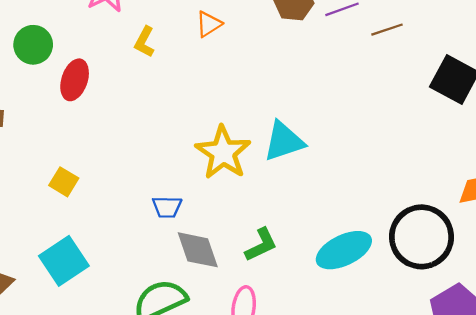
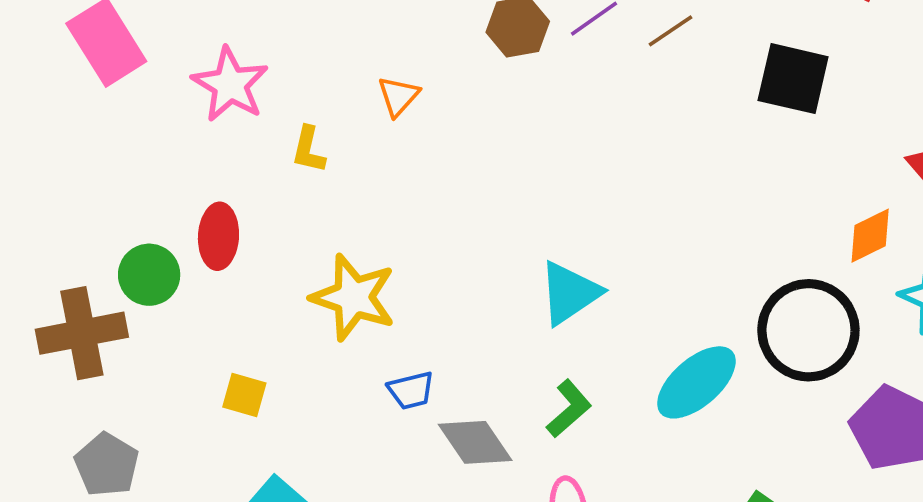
green circle: (33, 45) -> (149, 275), moved
cyan triangle: (284, 141) -> (570, 293), moved
yellow star: (223, 153) -> (353, 297), moved

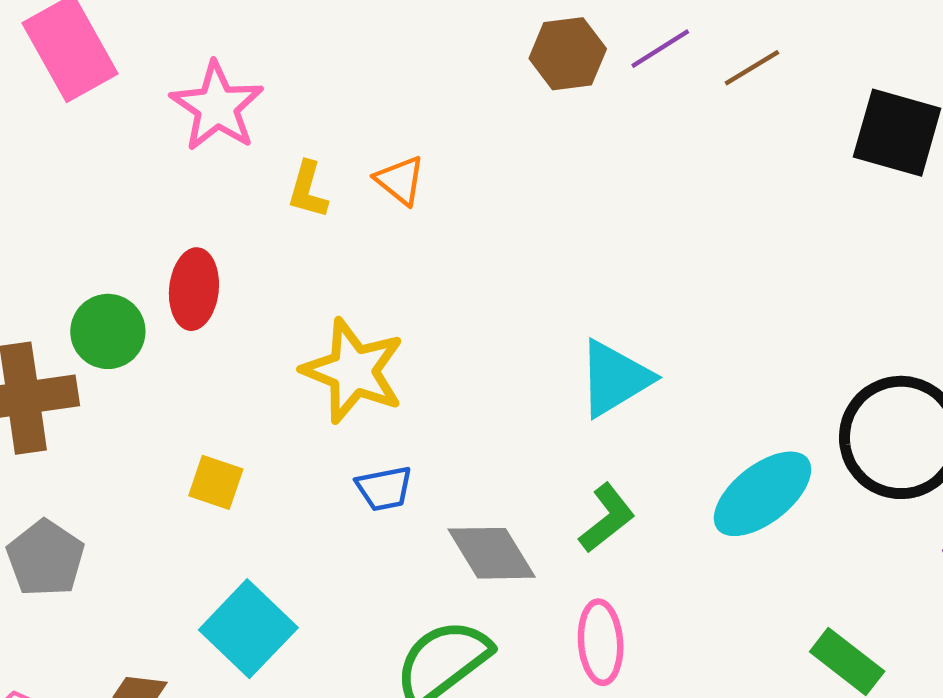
orange triangle: (398, 96) -> (400, 180), moved, turned -36
blue trapezoid: (411, 390) -> (384, 488), moved

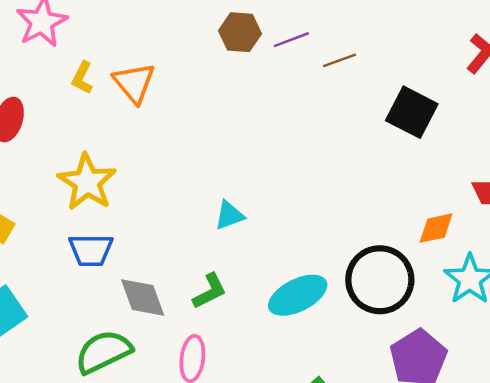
orange triangle: (400, 180) -> (134, 83), size x1.5
cyan triangle: (615, 378) -> (229, 215), size x0.7
blue trapezoid: (384, 488) -> (91, 250), size x1.4

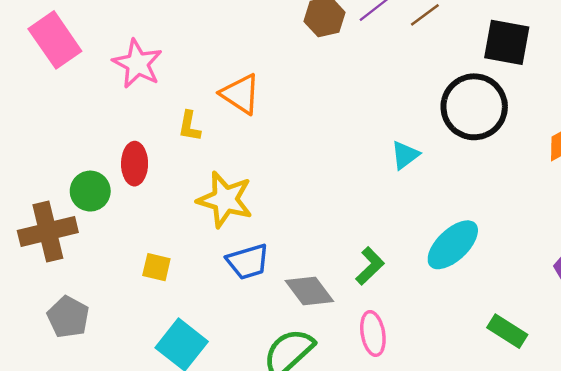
yellow L-shape: (82, 78) -> (189, 126), moved
cyan triangle: (229, 215) -> (405, 155), moved
black circle: (380, 280) -> (474, 107), moved

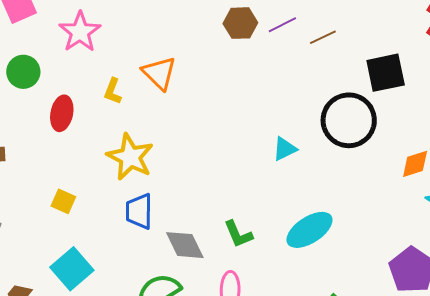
black square: (507, 42) -> (386, 73), turned -33
green circle: (90, 191) -> (23, 72), moved
blue trapezoid: (248, 262) -> (139, 211), turned 96
green L-shape: (370, 266) -> (238, 234), turned 100

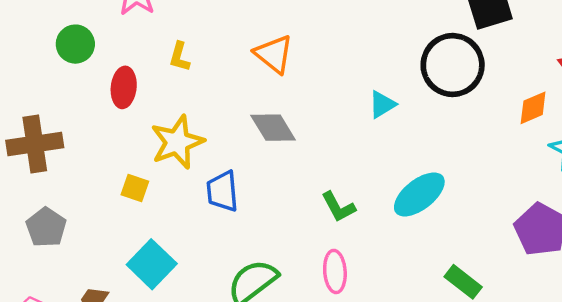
orange triangle: (159, 73) -> (274, 54), moved
yellow star: (130, 157) -> (177, 142), moved, turned 30
gray diamond: (185, 245) -> (273, 128), moved

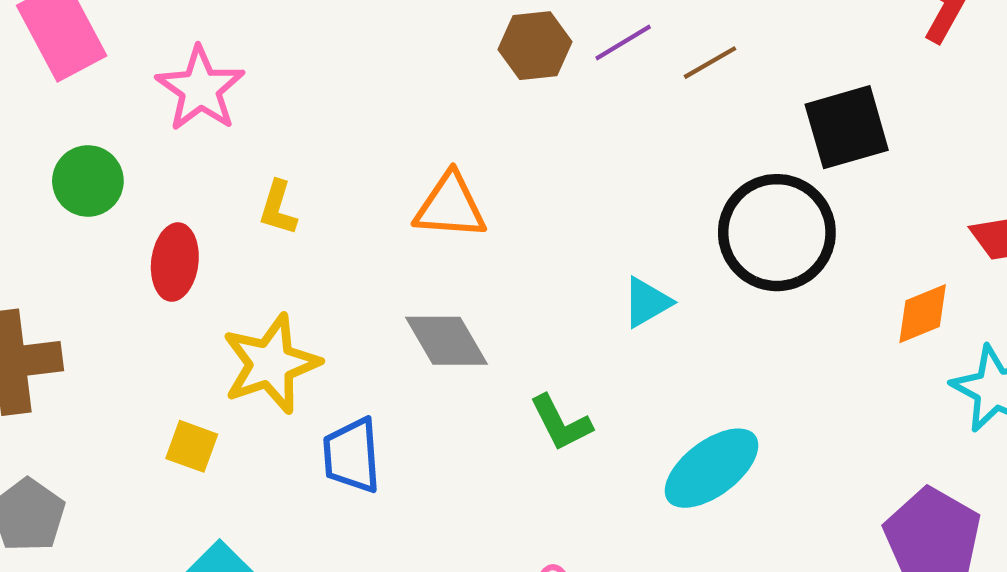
orange triangle: (274, 54) -> (450, 206), turned -36
green L-shape: (338, 207) -> (561, 423), moved

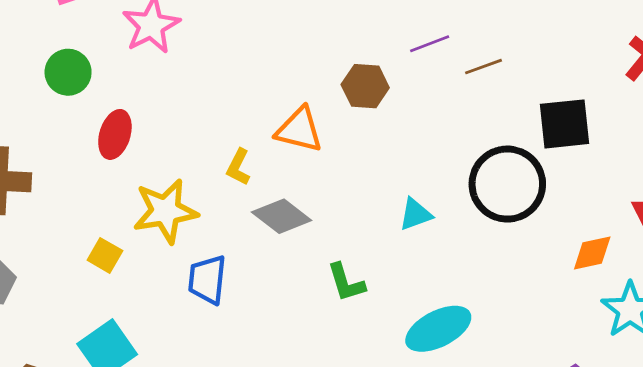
brown hexagon: (535, 46) -> (365, 86), moved
yellow L-shape: (278, 208) -> (238, 167), moved
gray diamond: (447, 341) -> (282, 216), turned -32

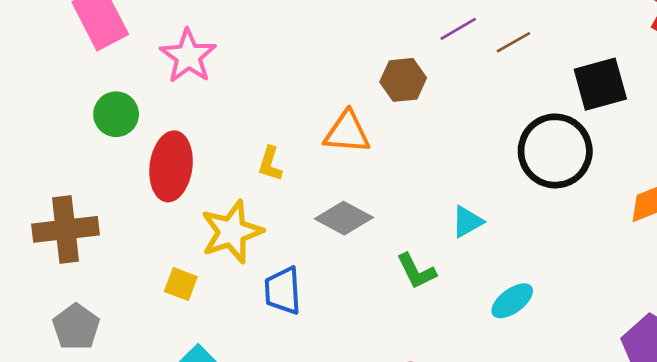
red ellipse: (115, 134) -> (171, 166), size x1.4
yellow L-shape: (238, 167) -> (270, 164), moved
cyan triangle: (415, 214) -> (467, 222), moved
cyan ellipse: (438, 329) -> (512, 301), size x0.7

